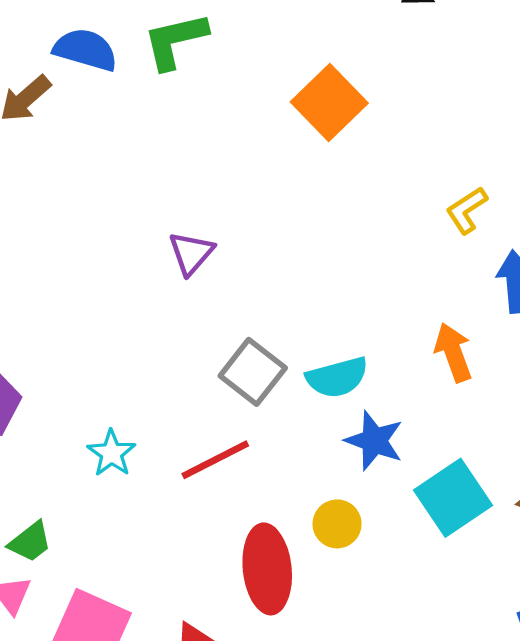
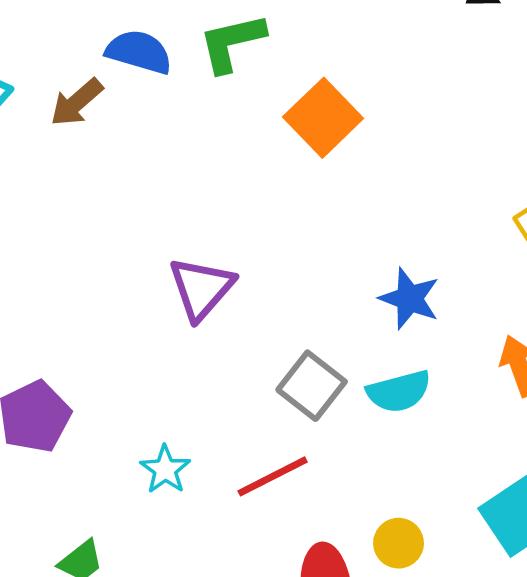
orange square: (329, 102) -> (323, 118), moved
purple triangle: (191, 253) -> (201, 288), moved, size x1.4
blue star: (374, 441) -> (409, 299), moved

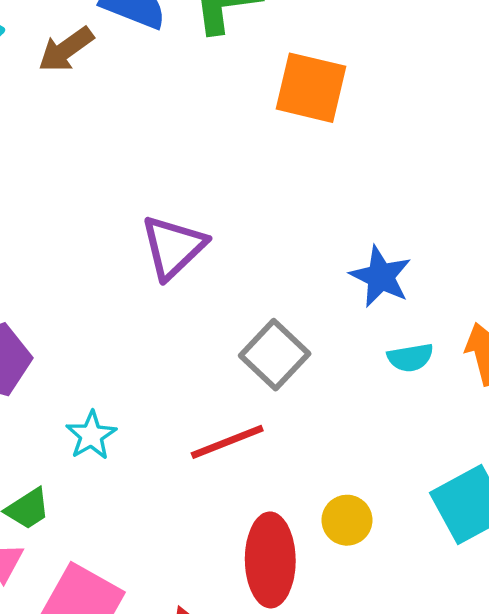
orange square: (323, 118) -> (311, 88), turned -38
cyan semicircle: (399, 391) -> (410, 358), moved, size x0.7
cyan star: (165, 470) -> (91, 435), moved

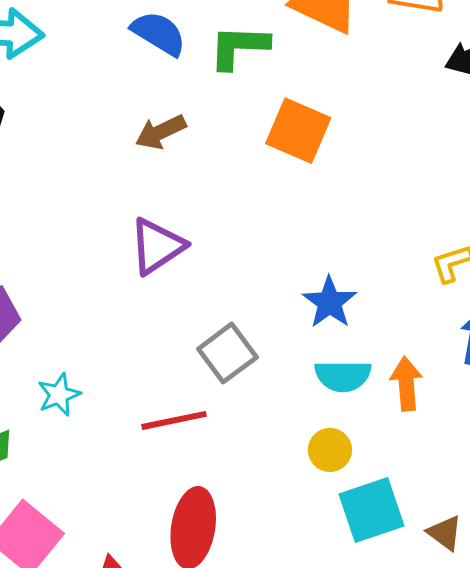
brown arrow: (66, 49) -> (161, 132), moved
cyan semicircle: (410, 358) -> (343, 376), size x1.4
yellow circle: (347, 520) -> (330, 450), moved

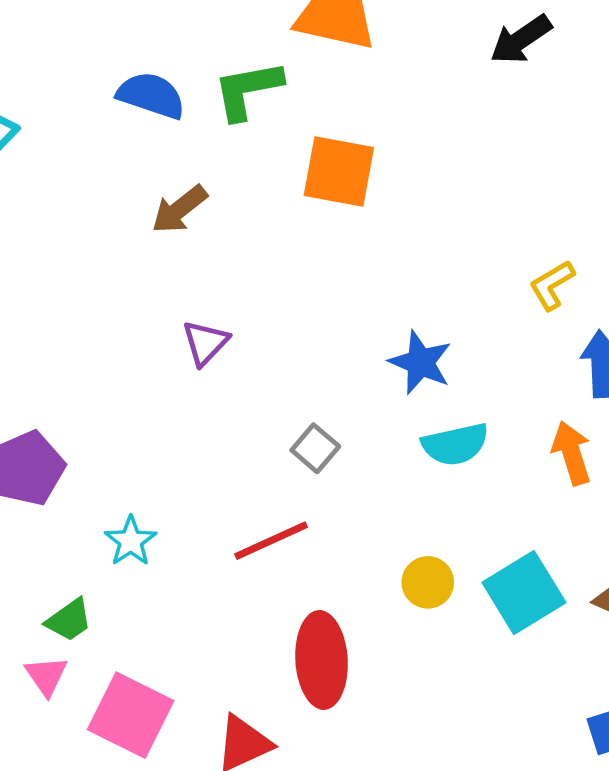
purple triangle: (157, 246) -> (205, 343), size x0.7
gray square: (227, 353) -> (315, 448), size x0.7
orange arrow: (406, 384) -> (572, 453), moved
yellow circle: (330, 450) -> (428, 582), moved

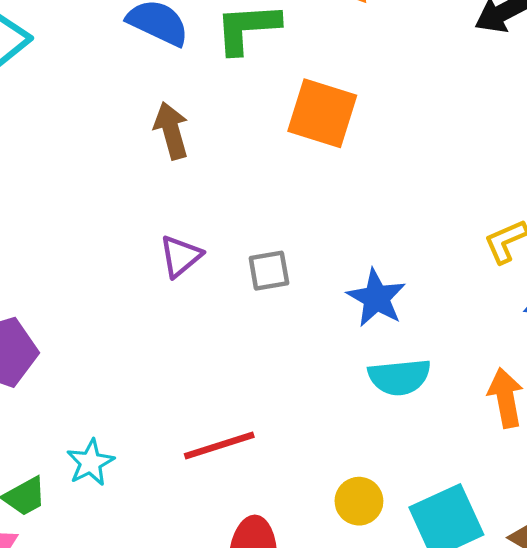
brown arrow: (179, 209) -> (171, 131), turned 106
gray square: (315, 448) -> (269, 271), moved, turned 33
cyan star: (131, 541) -> (90, 463), moved

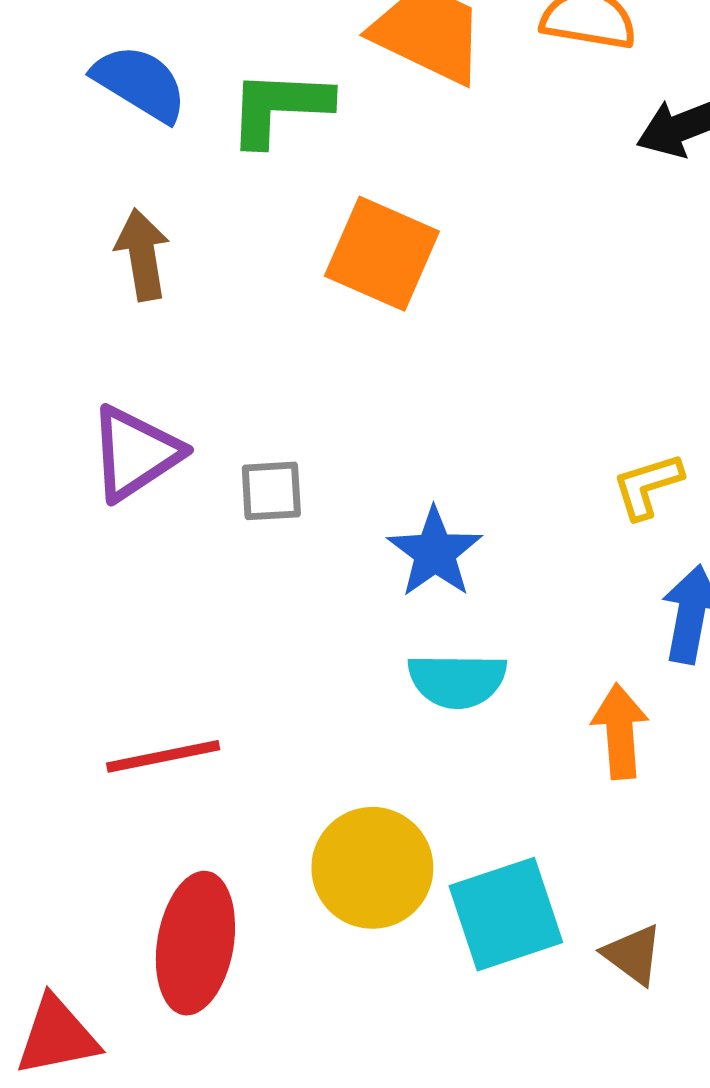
purple triangle: (181, 256) -> (135, 453), size x1.4
yellow circle: (359, 501) -> (372, 868), size x1.6

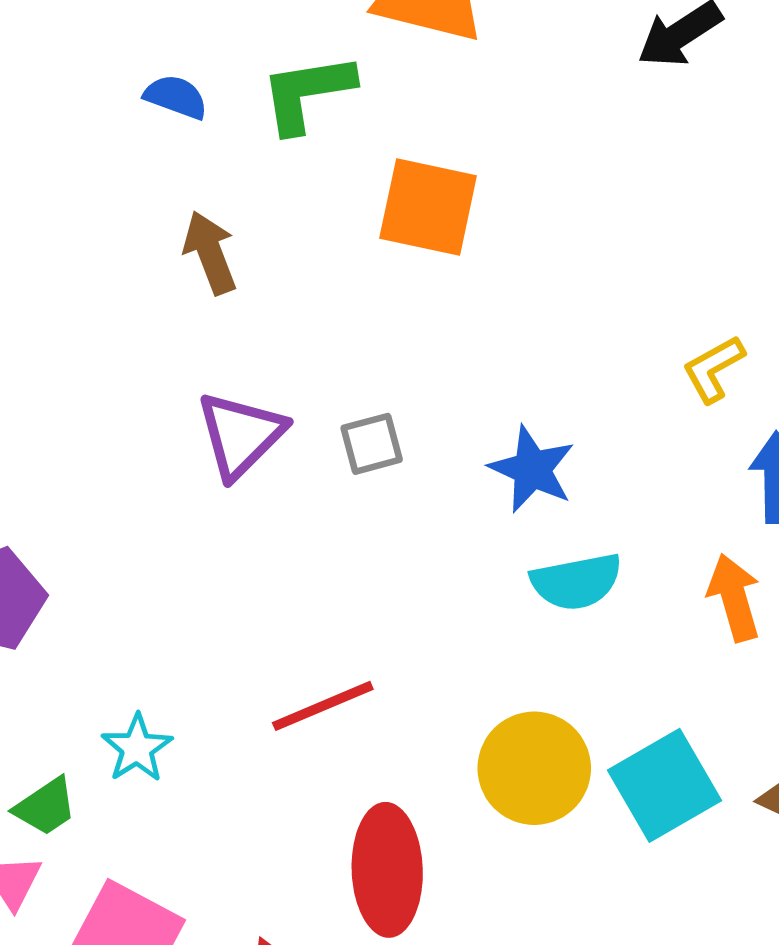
blue semicircle: (140, 83) -> (176, 97), size x0.7

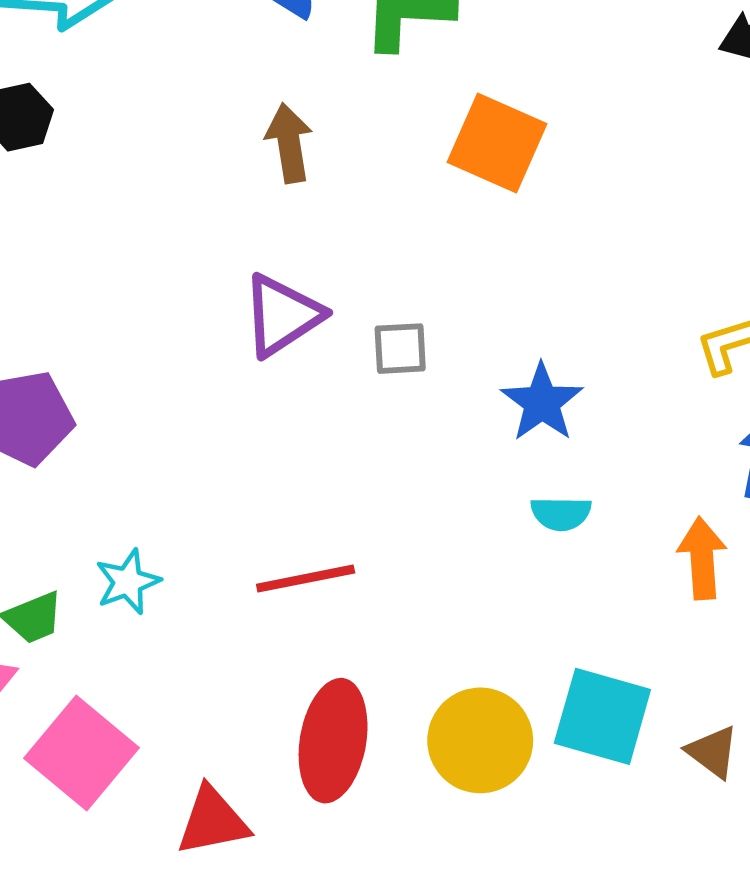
cyan semicircle: (576, 582) -> (561, 513), size x0.7
yellow circle: (534, 768) -> (480, 740), moved
cyan square: (665, 785) -> (602, 716), turned 34

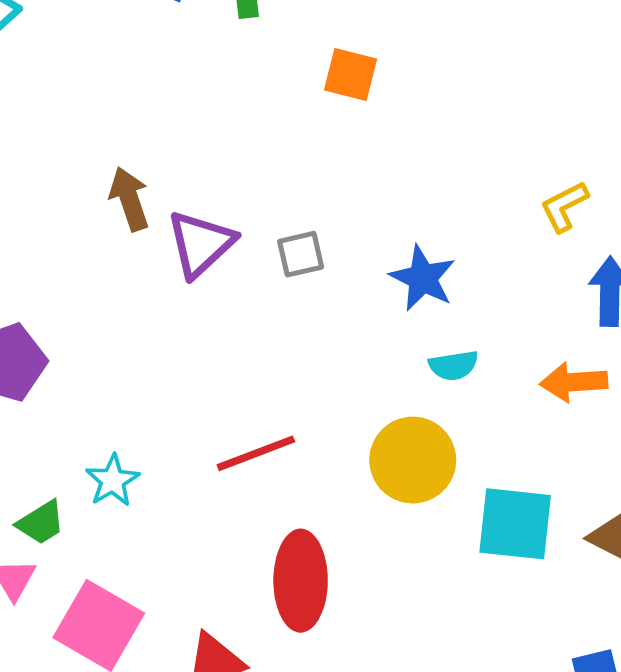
brown arrow: (289, 143) -> (129, 199), moved
orange square: (497, 143) -> (350, 75), size x0.7
orange arrow: (702, 558) -> (574, 382), turned -80
yellow circle: (480, 740) -> (413, 460), moved

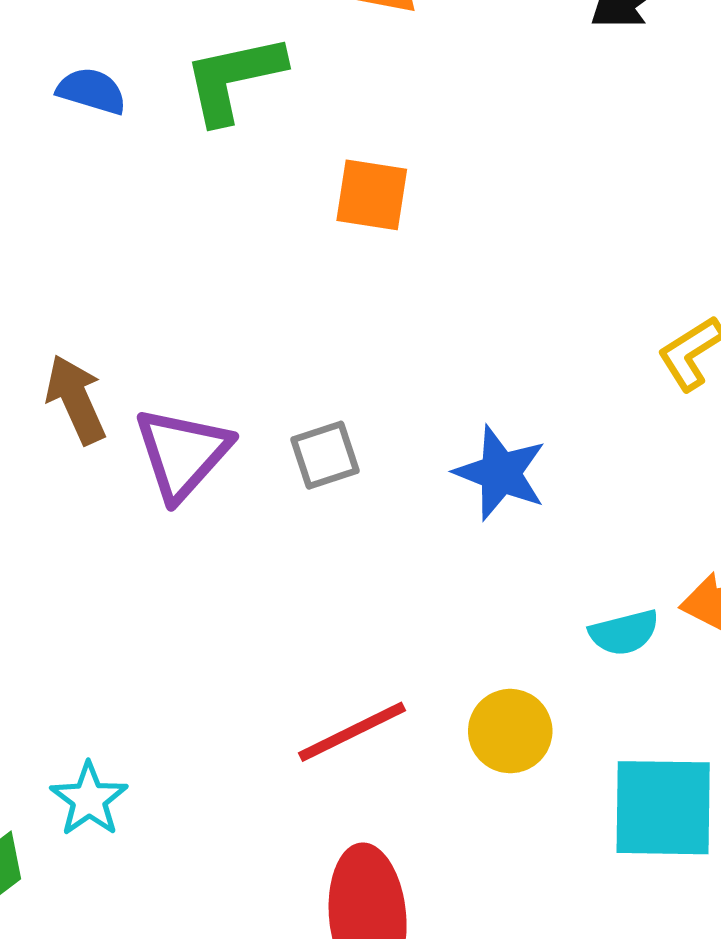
cyan semicircle: (453, 365) -> (624, 633), moved
red line: (256, 453) -> (352, 732), moved
yellow circle: (413, 460) -> (510, 731), size x0.7

